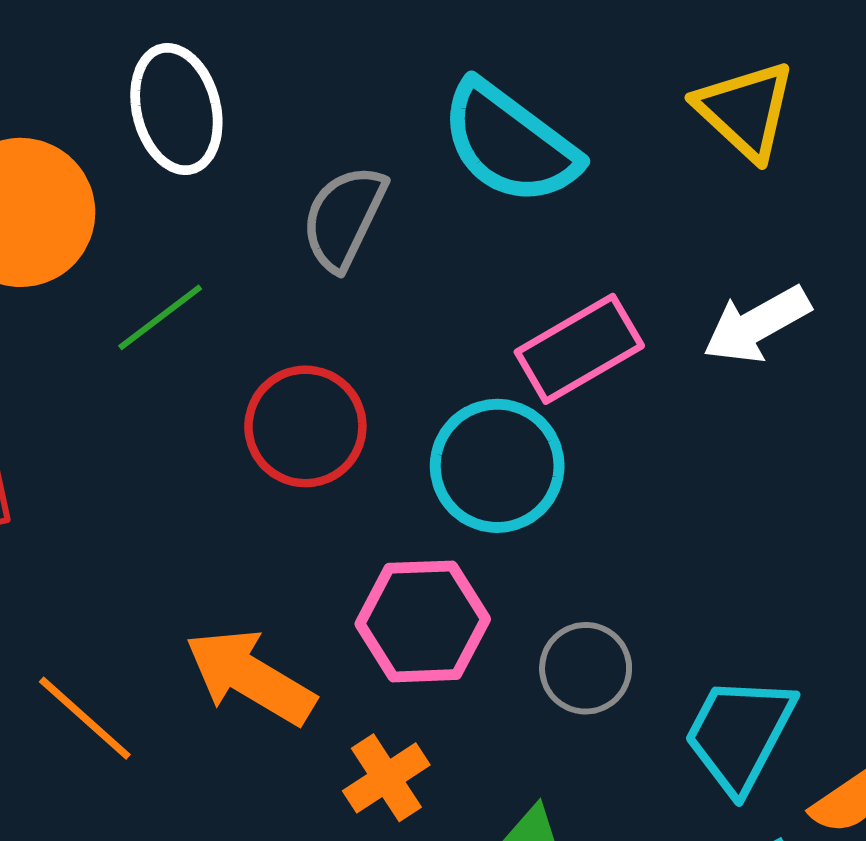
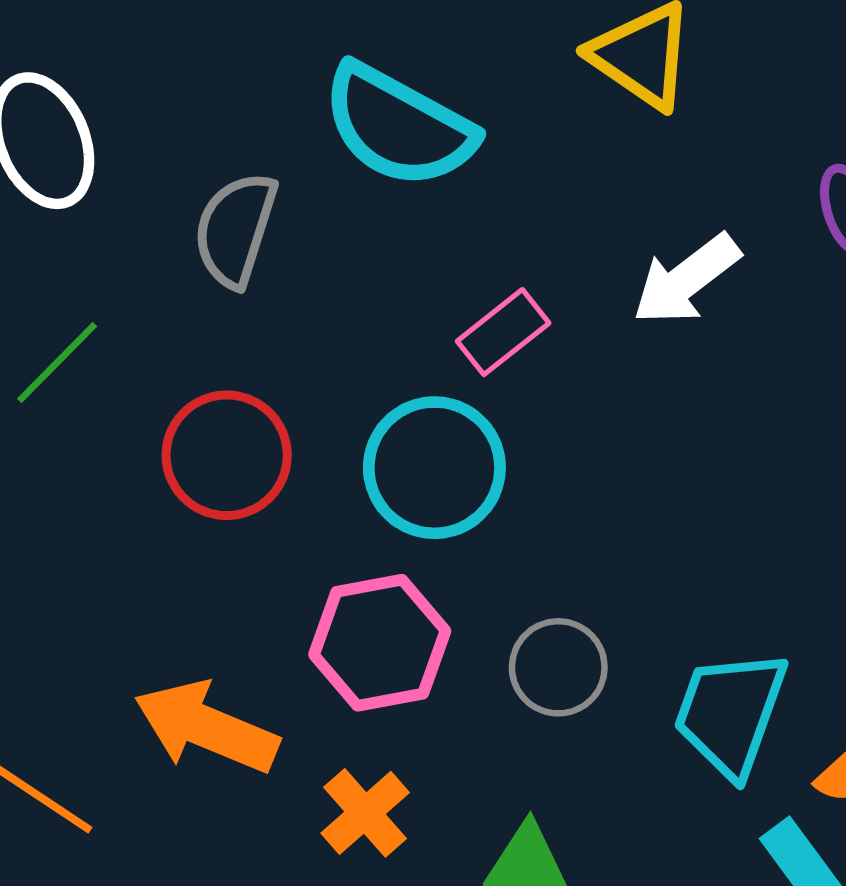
pink rectangle: (579, 349) -> (503, 332), size x0.7

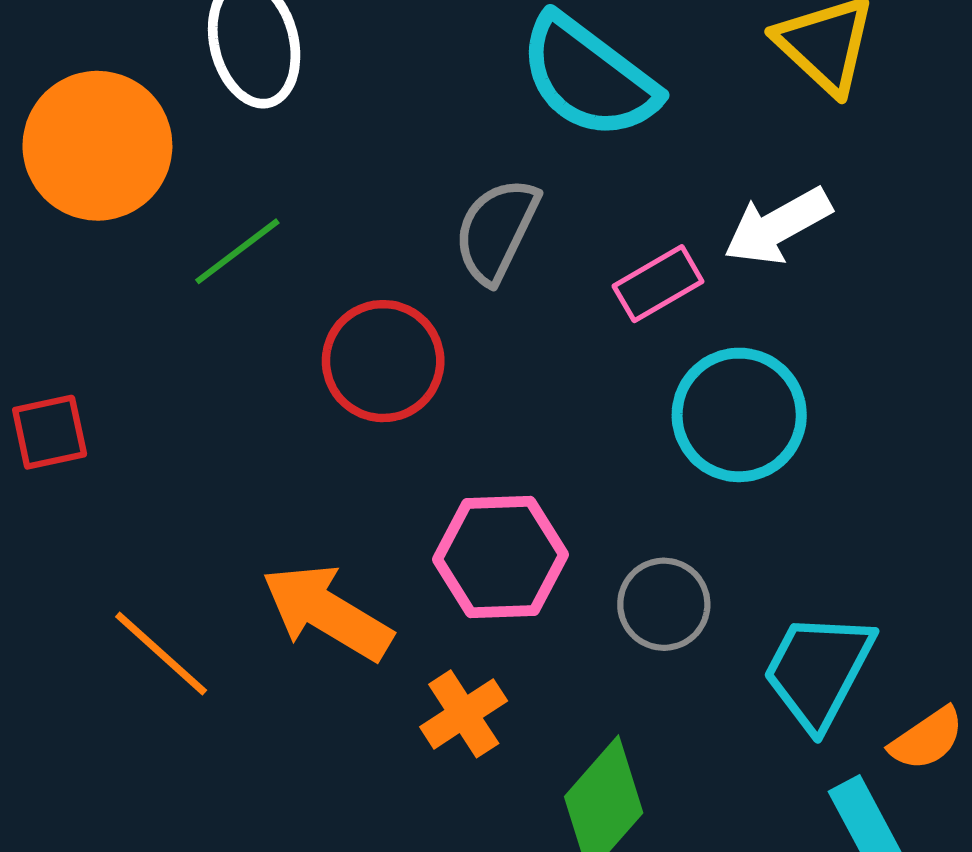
gray semicircle: (235, 229) -> (496, 230), moved
white arrow: (686, 280) -> (778, 226), moved
cyan circle: (434, 468) -> (739, 415), moved

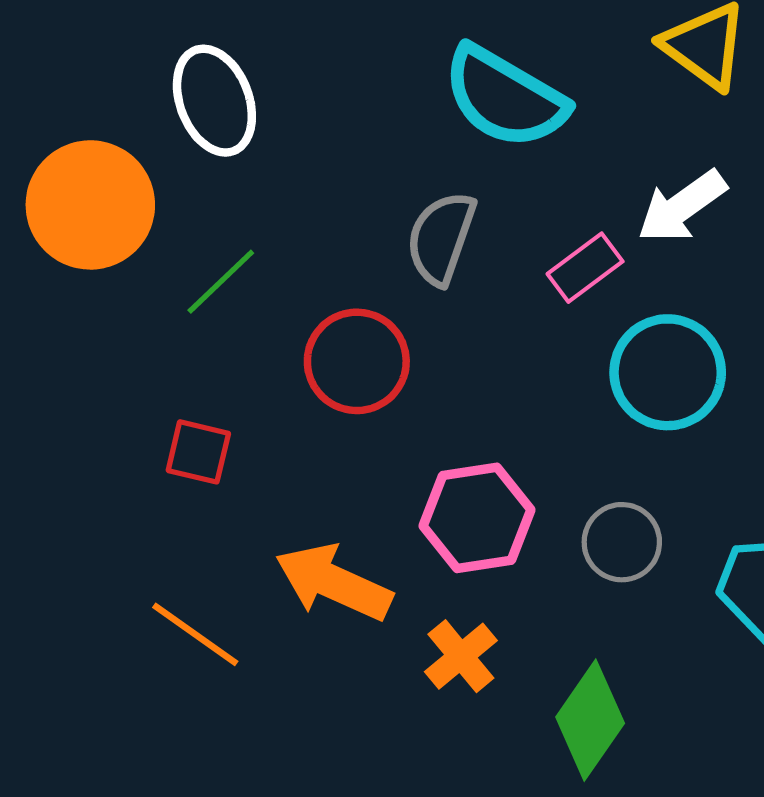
red square: (50, 432) -> (198, 452), moved, turned 32

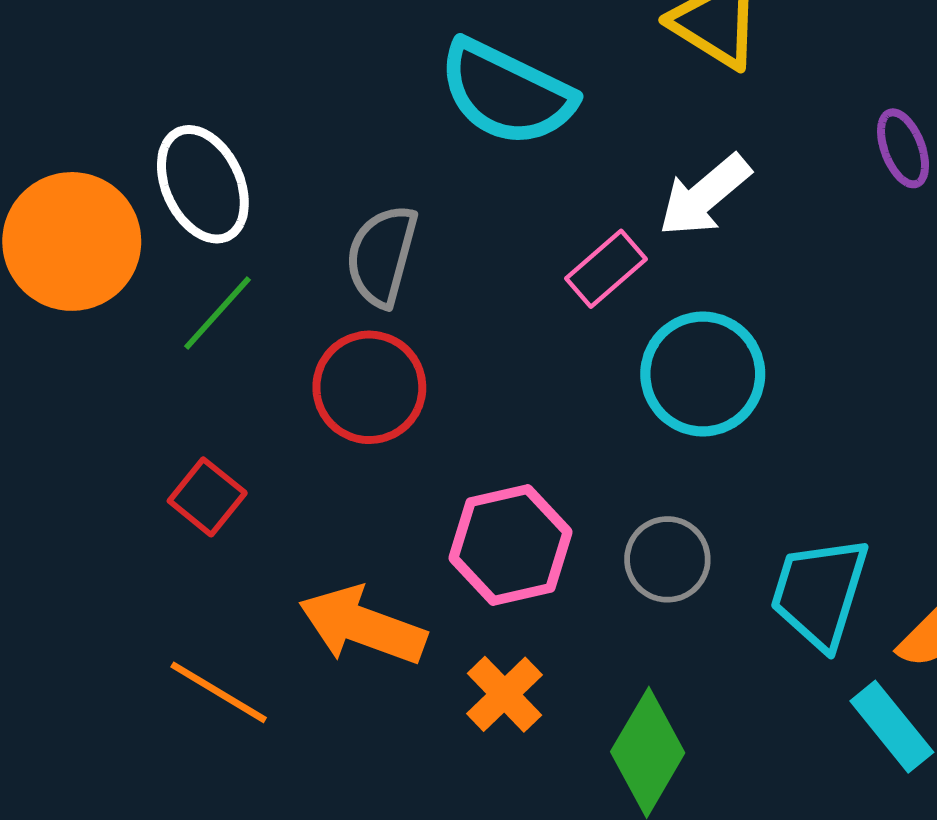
white ellipse: (214, 101) -> (203, 184), moved
gray semicircle: (441, 238) -> (382, 256), moved
red square: (198, 452) -> (207, 497), turned 30

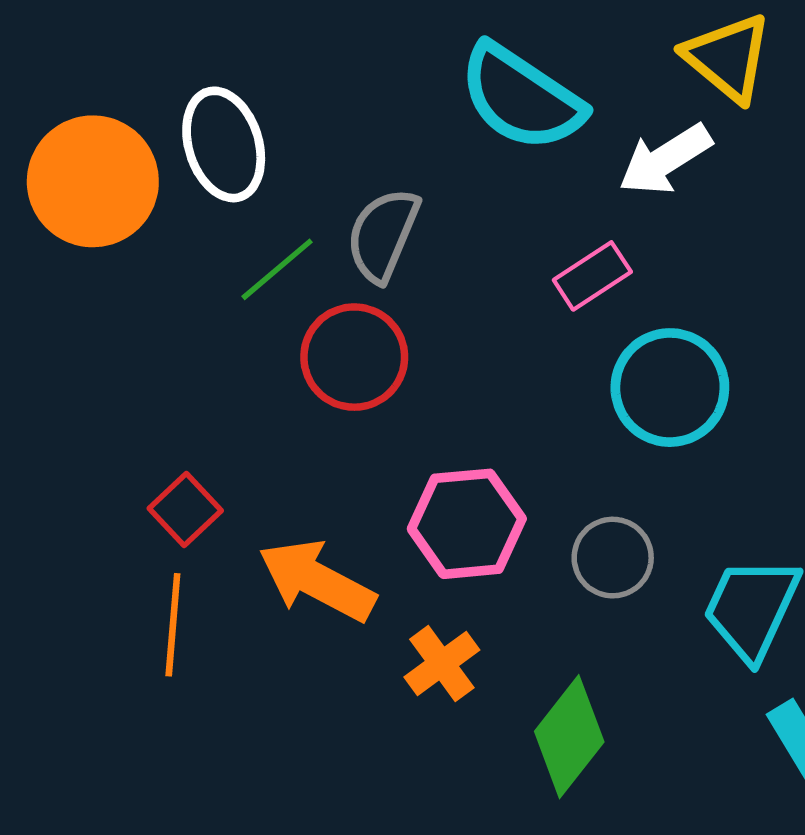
white arrow: (705, 196) -> (665, 159), moved
green line: (218, 313) -> (277, 269), moved
red square: (207, 497) -> (185, 510), moved
orange line: (219, 692) -> (173, 625), turned 56

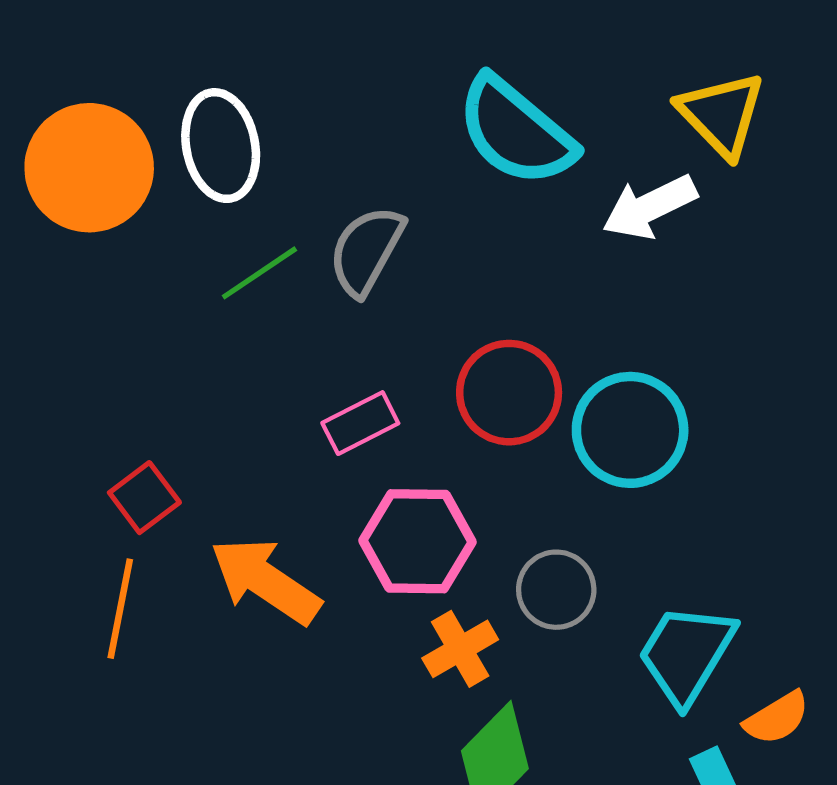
pink rectangle: (592, 276) -> (360, 423), moved
red circle: (354, 357) -> (509, 393), moved
orange cross: (442, 663) -> (460, 649), moved

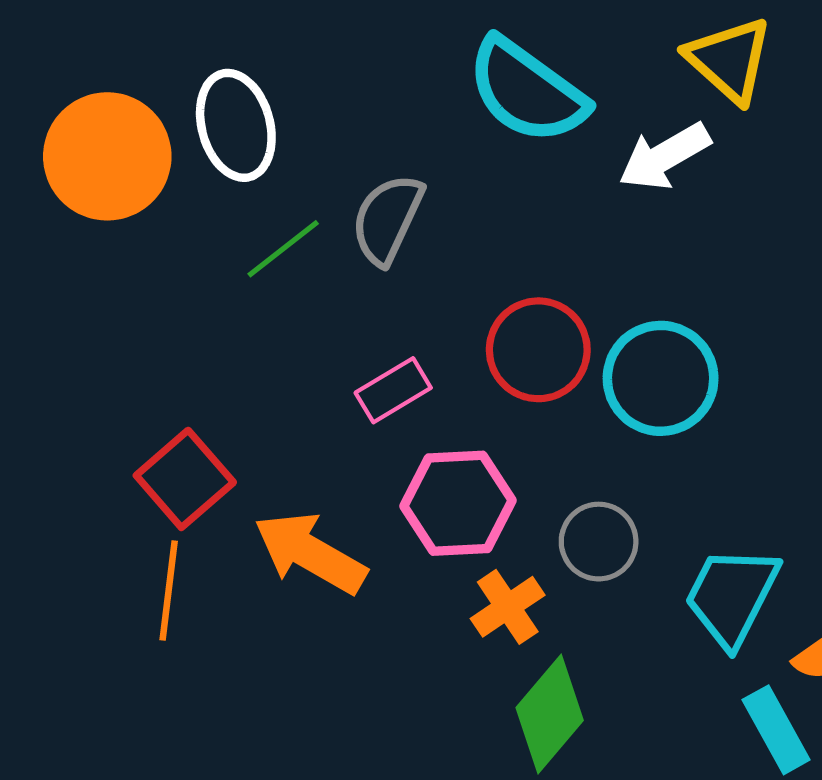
red square: (144, 498) -> (185, 479), size x1.4

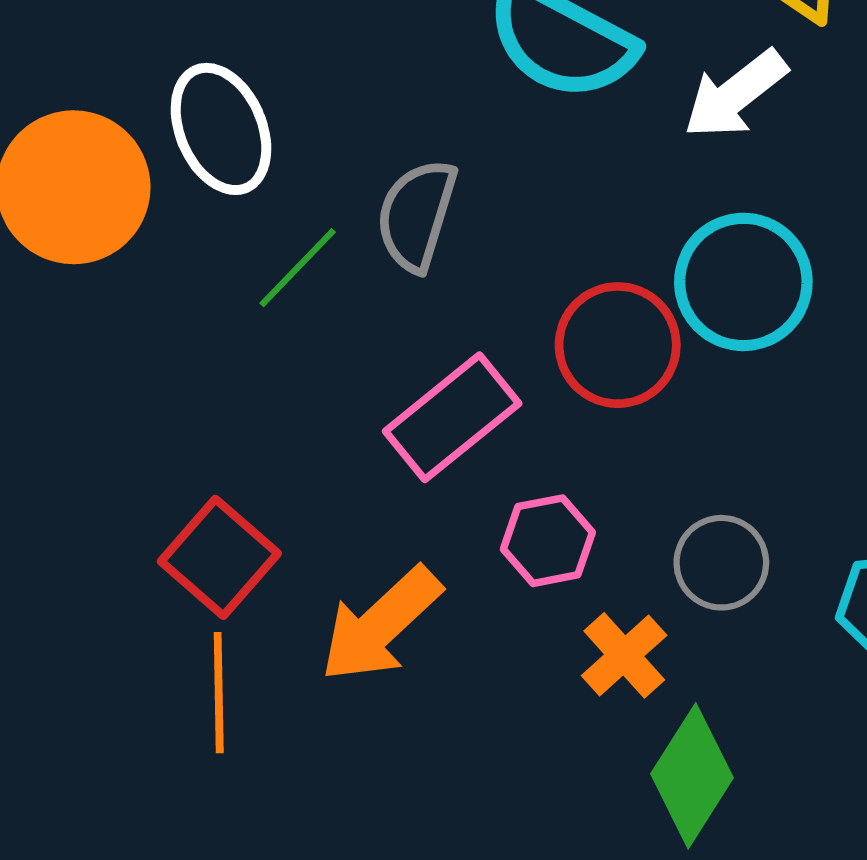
cyan circle: (661, 378) -> (743, 282), moved
pink rectangle: (393, 390) -> (452, 417), size x1.5
pink hexagon: (458, 503) -> (548, 541), size x0.7
orange arrow: (310, 553) -> (381, 624), turned -65

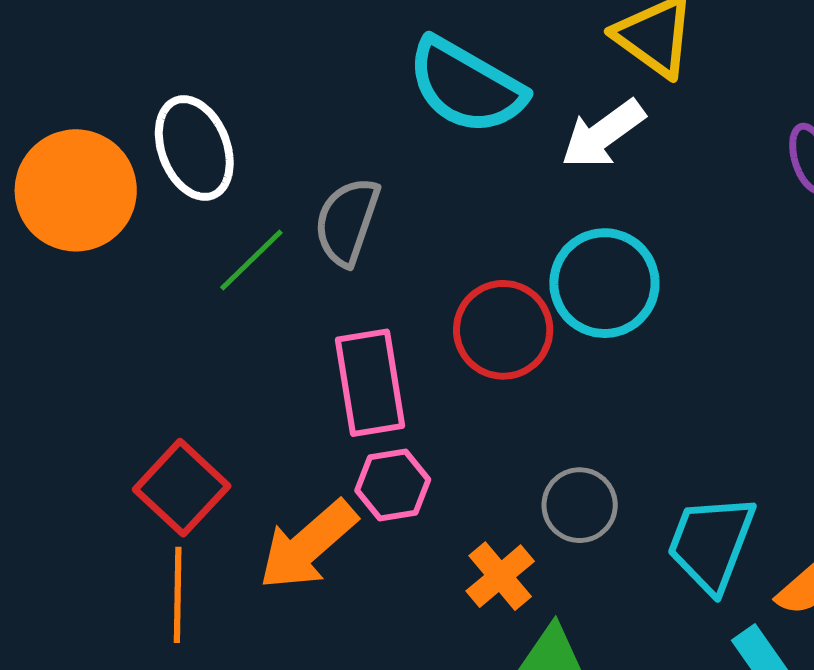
pink rectangle: (452, 417) -> (370, 383), turned -62
pink hexagon: (548, 541) -> (393, 485), moved

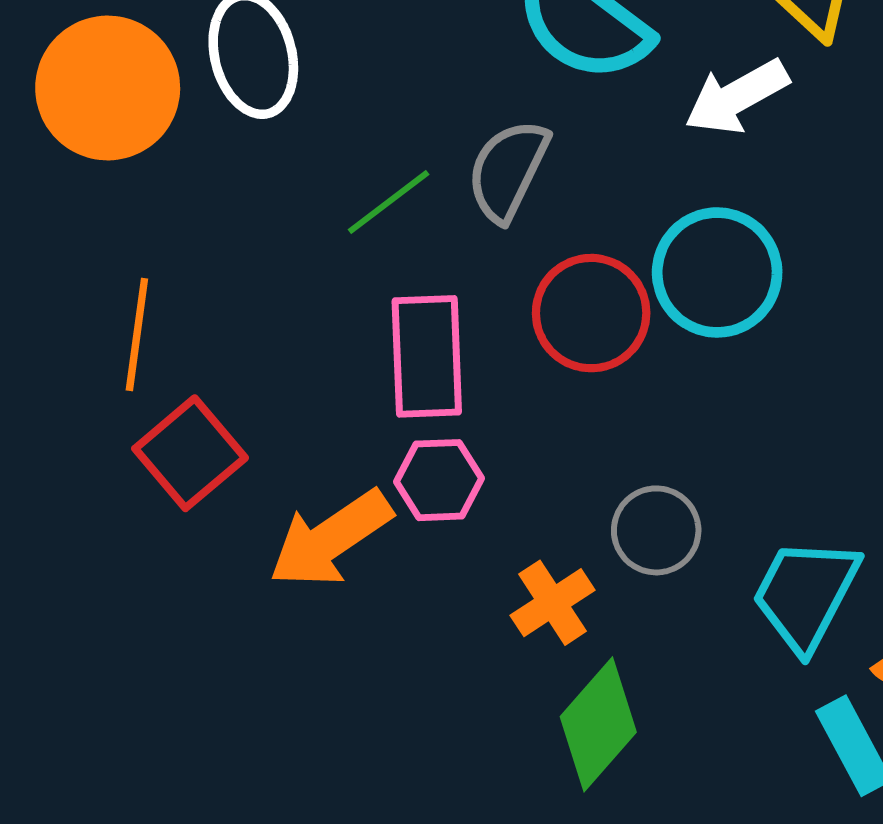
gray semicircle: (347, 221) -> (508, 170), moved
green line: (251, 260) -> (389, 202), moved
orange line: (178, 595) -> (137, 334), moved

